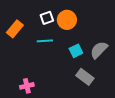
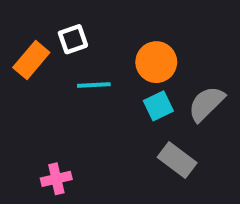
white square: (47, 18) -> (73, 39), moved
orange circle: (67, 20) -> (156, 62), moved

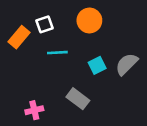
orange circle: (156, 62) -> (89, 21), moved
gray rectangle: (177, 160) -> (78, 99), moved

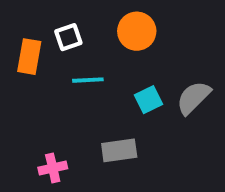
orange rectangle: (19, 37) -> (29, 57), turned -30
gray rectangle: (78, 99) -> (119, 150), turned -45

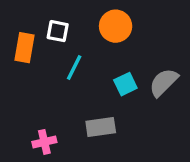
white square: (68, 37) -> (58, 31), turned 30
cyan line: (88, 80) -> (74, 67), turned -60

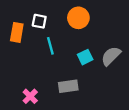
cyan line: (74, 67) -> (50, 46), turned -42
pink cross: (44, 142) -> (30, 96), turned -32

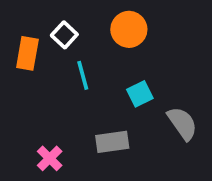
white square: (39, 21) -> (64, 35), turned 32
gray semicircle: (111, 56) -> (182, 123), moved, turned 100

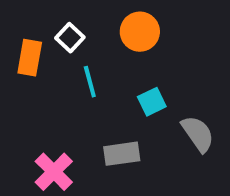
pink cross: (50, 158) -> (54, 172), size x1.4

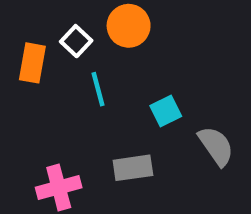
orange circle: (140, 32) -> (129, 26), moved
pink cross: (54, 172) -> (59, 188), turned 30

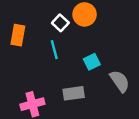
orange circle: (129, 26) -> (85, 14), moved
white square: (76, 41) -> (60, 23), moved

